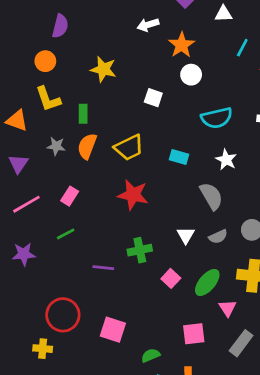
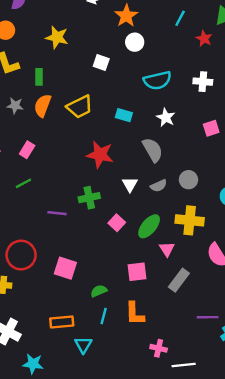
red star: (133, 195) -> (100, 155), moved

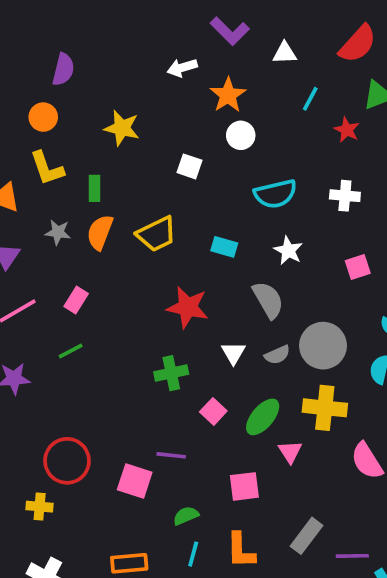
gray circle: (188, 180) -> (323, 346), size x1.6
purple line: (57, 213) -> (171, 455), moved
gray rectangle: (179, 280) -> (307, 536), moved

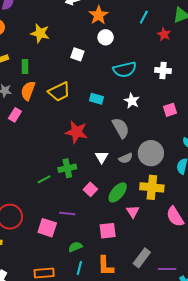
pink rectangle: (76, 300) -> (15, 115), moved
green line: (71, 351) -> (44, 179), moved

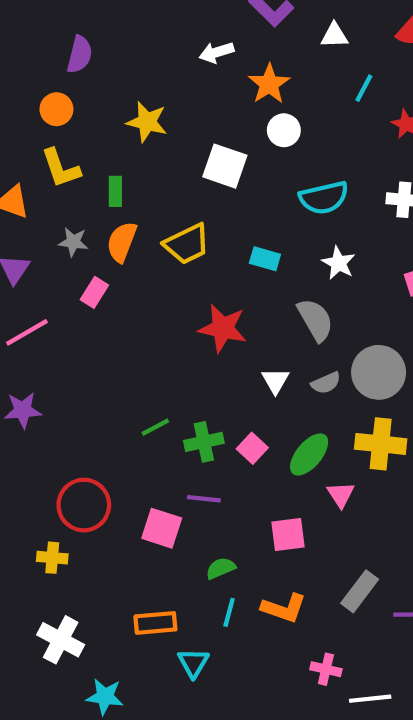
white square: (77, 54) -> (225, 166), size x1.5
green cross: (67, 168) -> (204, 442), moved
orange L-shape: (106, 266) -> (284, 608), turned -70

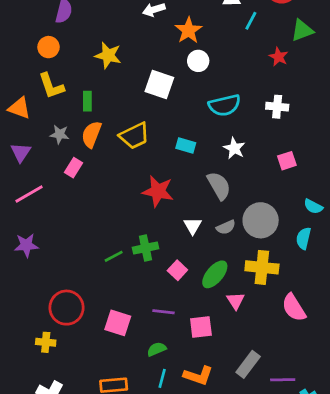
cyan line: (364, 88) -> (251, 21), moved
green cross: (204, 442) -> (146, 248), moved
purple line: (204, 499) -> (164, 312), moved

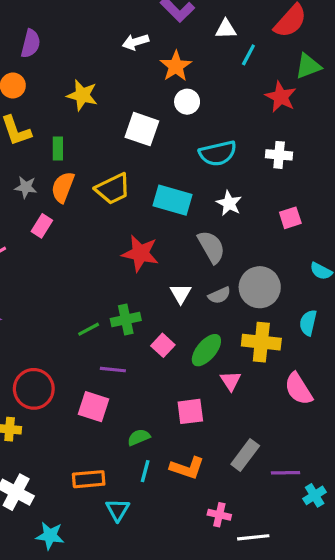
red star: (279, 57) -> (281, 97), size x1.4
cyan rectangle: (186, 145) -> (173, 200), size x1.6
cyan semicircle: (304, 238) -> (308, 323), moved
purple line: (164, 312) -> (113, 370), moved

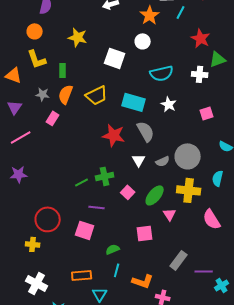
orange star: (176, 66) -> (150, 15), moved
green triangle: (308, 66) -> (218, 59), moved
gray semicircle: (211, 247) -> (146, 131), moved
orange L-shape: (187, 468) -> (143, 281), moved

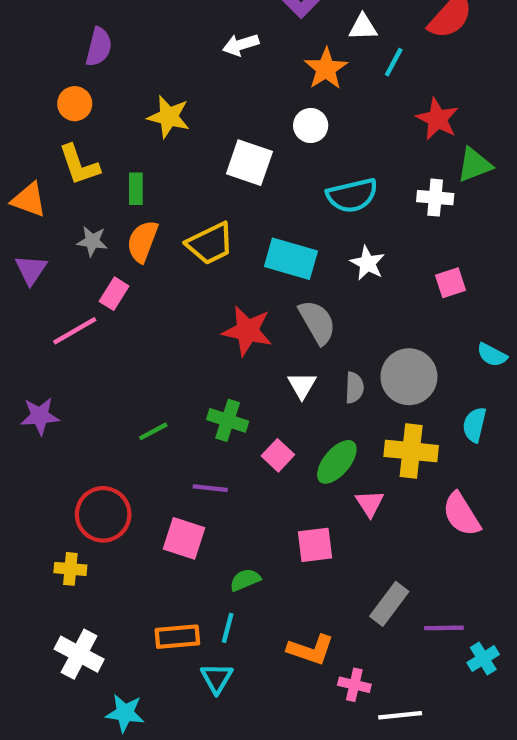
pink line: (21, 137) -> (75, 331), moved
gray semicircle: (163, 161) -> (354, 388), turned -64
green cross: (105, 176) -> (228, 420), turned 30
green line: (82, 182) -> (153, 431), moved
cyan line: (117, 270) -> (228, 628), moved

